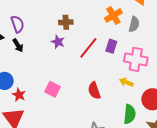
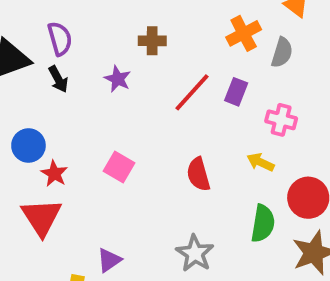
purple star: (58, 42) -> (118, 79), moved
pink cross: (136, 59) -> (281, 120), size x0.7

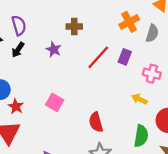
black arrow: (58, 79) -> (18, 50), turned 63
red semicircle: (198, 174) -> (96, 122), moved

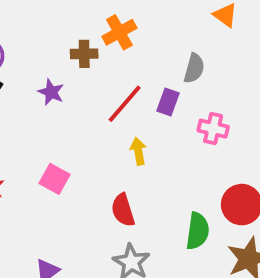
orange cross: (129, 22) -> (119, 32), moved
gray semicircle: (152, 33) -> (194, 68), moved
yellow arrow: (140, 99) -> (138, 151), moved, turned 56

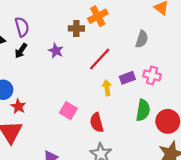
purple rectangle: (168, 102) -> (127, 78), moved, turned 48
pink square: (55, 179) -> (68, 111), moved
green semicircle: (198, 231) -> (143, 110), moved

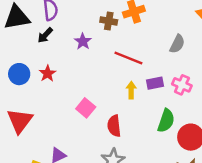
red line: (100, 59) -> (128, 58), turned 60
red star: (18, 106) -> (47, 73), moved

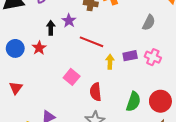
black arrow: (45, 35) -> (51, 28), moved, turned 136
red line: (128, 58) -> (91, 42), moved
red triangle: (20, 121) -> (16, 88), size x0.6
green semicircle: (166, 121) -> (133, 102), moved

